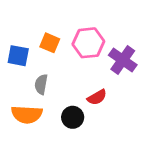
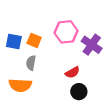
orange square: (50, 43) -> (34, 40), moved
black circle: (73, 117) -> (79, 92), moved

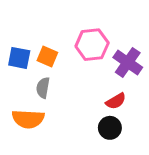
red semicircle: (72, 72) -> (116, 101), moved

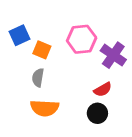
blue square: (19, 58) -> (19, 35), moved, turned -36
orange semicircle: (28, 119) -> (45, 108), moved

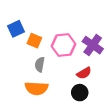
pink hexagon: (82, 39) -> (63, 45), moved
gray semicircle: (38, 78) -> (40, 65), moved

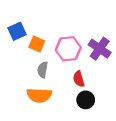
red semicircle: (84, 73) -> (79, 79), moved, turned 104

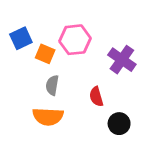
pink hexagon: (68, 49) -> (75, 40), moved
black circle: (86, 100) -> (119, 124), moved

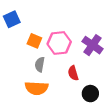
blue square: (21, 38) -> (12, 19), moved
pink hexagon: (75, 40) -> (59, 43), moved

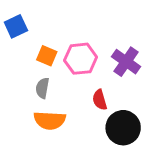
gray semicircle: (40, 64) -> (42, 88), moved
black circle: (90, 94) -> (123, 128), size x1.5

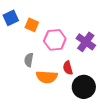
orange square: (47, 56) -> (32, 25), moved
orange semicircle: (50, 120) -> (47, 77), moved

